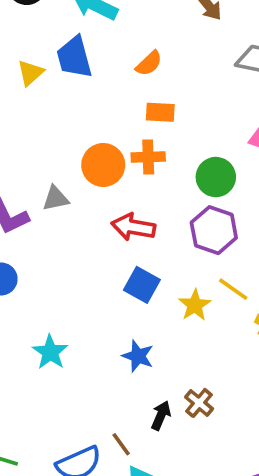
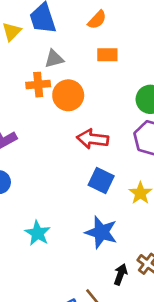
orange cross: (148, 157) -> (38, 85), moved
gray triangle: (56, 198) -> (54, 59), moved
blue star: (138, 356) -> (101, 232), size x1.4

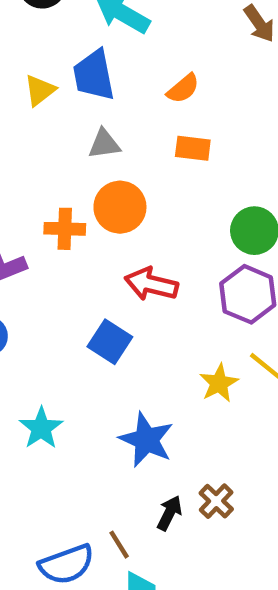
orange cross: (38, 85) -> (65, 229), moved
blue square: (101, 181) -> (110, 342), moved

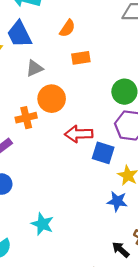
blue square: (110, 342) -> (103, 153), moved
blue star: (146, 440) -> (117, 201), moved, size x0.7
black arrow: (169, 513) -> (121, 250), turned -60

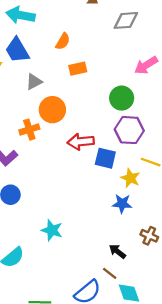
black arrow: (121, 250) -> (117, 251), moved

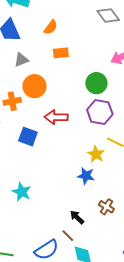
gray diamond: (126, 20) -> (108, 15), turned 50
blue square: (105, 158) -> (28, 137), moved

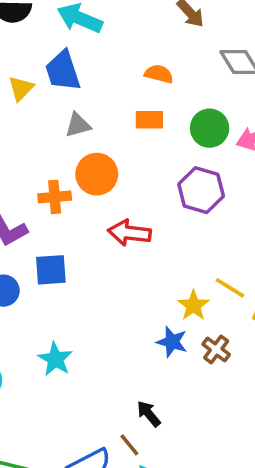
orange semicircle: (51, 27) -> (159, 74), moved, turned -119
green circle: (96, 83) -> (210, 128), moved
purple hexagon: (100, 112) -> (201, 190), moved
blue square: (28, 137) -> (51, 270), moved, turned -30
brown cross: (106, 207) -> (216, 349), moved

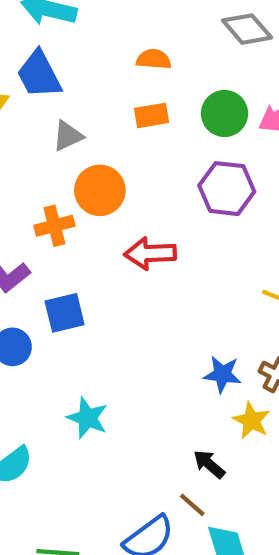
yellow star: (193, 306) -> (251, 420), moved

